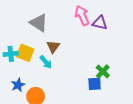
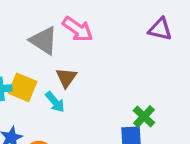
pink arrow: (82, 16) -> (78, 29), moved, turned 150
purple triangle: (100, 23) -> (160, 29), moved

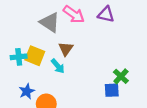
purple triangle: (160, 29) -> (106, 14), moved

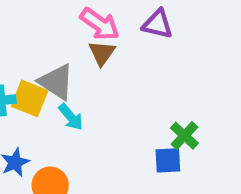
gray triangle: (50, 22) -> (56, 82), moved
brown triangle: (66, 49) -> (102, 53), moved

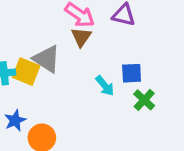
cyan arrow: (71, 117) -> (105, 86), moved
blue square: (168, 160) -> (132, 73), moved

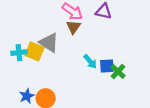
blue square: (132, 73) -> (107, 66), moved
blue star: (15, 120) -> (27, 96), moved

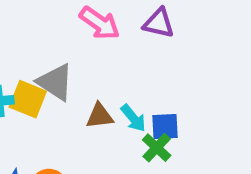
brown triangle: (73, 27) -> (100, 116), moved, turned 48
green cross: (118, 72) -> (157, 148), moved

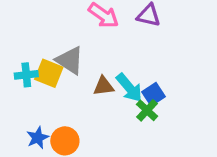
cyan arrow: (133, 118) -> (129, 88), size x1.4
blue square: (165, 127) -> (153, 94), turned -30

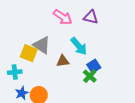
cyan cross: (26, 75) -> (15, 72), moved
cyan arrow: (129, 88) -> (79, 46), moved

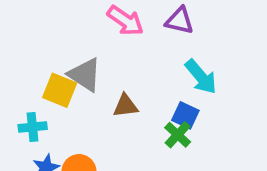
cyan arrow: (79, 46) -> (201, 77), moved
blue square: (94, 66) -> (185, 115), turned -32

